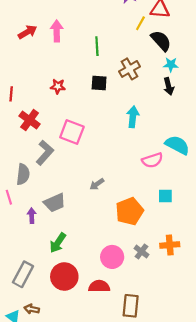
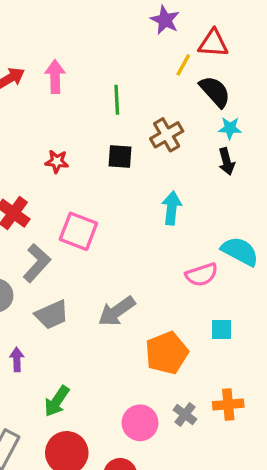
gray arrow: (97, 184) -> (117, 311), size x1.6
gray trapezoid: (55, 203) -> (52, 315), moved

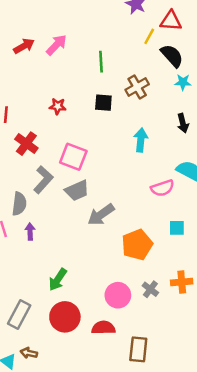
pink arrow: (55, 77) -> (56, 45), turned 45
black arrow: (227, 161) -> (183, 123), moved
gray trapezoid: (52, 315) -> (77, 191), moved
purple arrow: (17, 360) -> (30, 231), moved

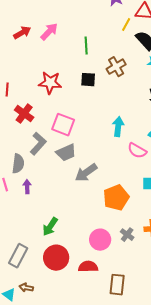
red star: (58, 106) -> (50, 83), size x1.6
cyan arrow: (141, 140) -> (118, 127), moved
pink semicircle: (162, 188) -> (137, 151), turned 48

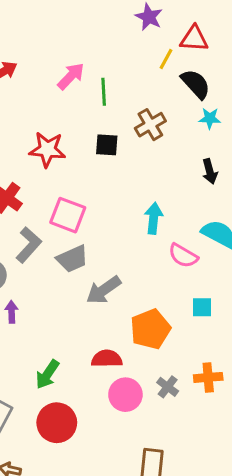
pink arrow: (49, 32) -> (71, 76), moved
red semicircle: (88, 267) -> (107, 359), moved

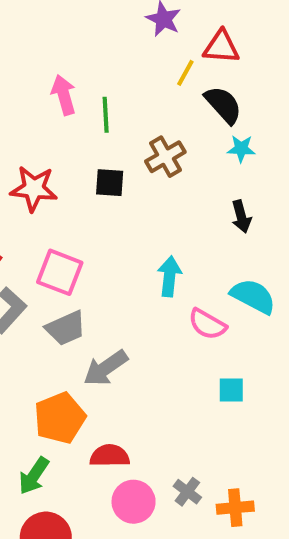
pink arrow: (71, 76) -> (64, 95), turned -60
orange pentagon: (150, 329) -> (60, 418), moved
orange cross: (208, 377) -> (235, 508), moved

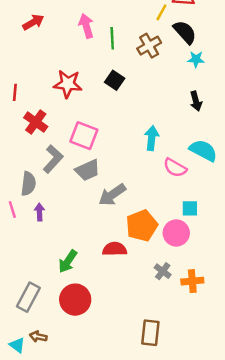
brown cross: (165, 157) -> (149, 46), moved
black square: (110, 183) -> (115, 80), turned 30
orange pentagon: (60, 418) -> (142, 226), moved
pink circle: (134, 502) -> (176, 233), moved

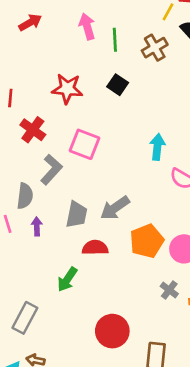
gray trapezoid: (88, 170) -> (77, 215), moved, turned -55
red semicircle: (115, 249) -> (95, 248), moved
red circle: (75, 300) -> (112, 331), moved

